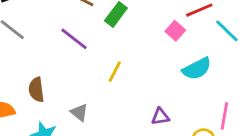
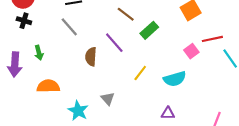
cyan semicircle: (197, 69) -> (175, 79), moved
brown semicircle: (36, 90) -> (91, 57), moved

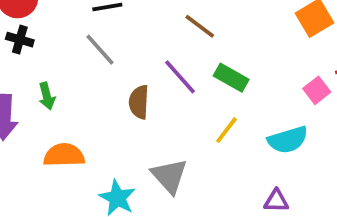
green rectangle: (149, 30) -> (231, 78), moved, turned 72
gray triangle: (108, 99) -> (169, 176), size x1.5

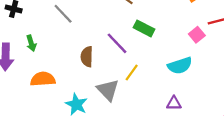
purple line: (180, 77) -> (117, 43), moved
brown semicircle: (139, 102) -> (87, 57), moved
yellow line: (226, 130) -> (132, 73), moved

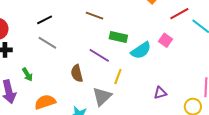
pink square: (197, 35) -> (166, 40), moved
cyan semicircle: (180, 66) -> (141, 50), moved
gray triangle: (108, 90) -> (102, 96), turned 45

